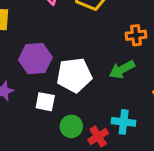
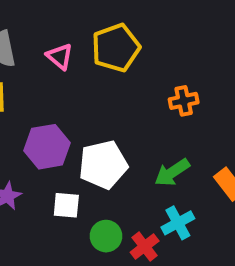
green arrow: (122, 70) -> (172, 172), moved
cyan cross: (124, 122) -> (178, 223), turned -30

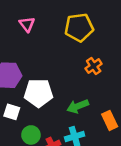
yellow pentagon: (116, 48) -> (79, 28), moved
orange cross: (184, 101) -> (94, 66), turned -35

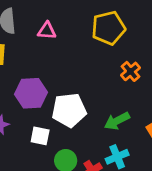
pink triangle: (27, 24) -> (47, 31), turned -42

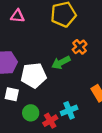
green arrow: (117, 121) -> (61, 63), moved

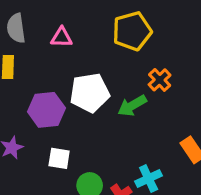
white pentagon: (34, 75) -> (90, 93), moved

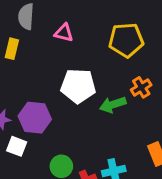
purple hexagon: (46, 110) -> (35, 118), moved
white square: (59, 158) -> (17, 146), moved

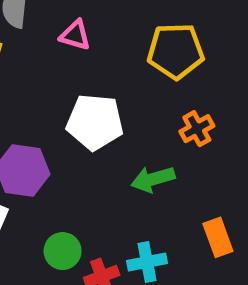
green arrow: (113, 105) -> (153, 179), moved

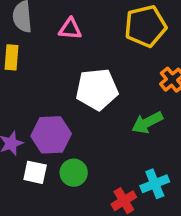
green circle: (63, 251) -> (74, 173), moved

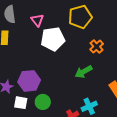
pink triangle: (70, 29) -> (37, 20), turned 48
white pentagon: (97, 89) -> (53, 39), moved

